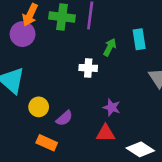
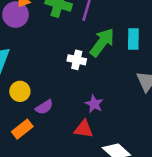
green arrow: (110, 47) -> (102, 42), size x1.6
orange rectangle: (47, 143) -> (22, 129), turned -72

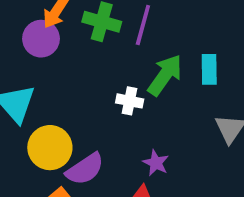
yellow circle: (20, 91) -> (50, 148), size x1.5
purple semicircle: (44, 107) -> (85, 169), size x1.5

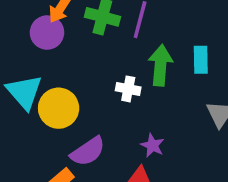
green arrow: (165, 75) -> (160, 65), turned -30
yellow circle: (50, 148) -> (59, 108), moved

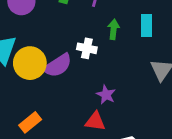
green arrow: (160, 65) -> (113, 29), size x0.6
purple semicircle: (88, 151) -> (58, 65), moved

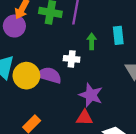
purple semicircle: (58, 65) -> (49, 75), turned -125
purple star: (106, 95) -> (91, 95), size x1.5

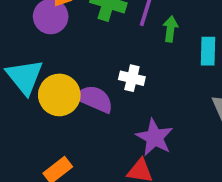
green arrow: (92, 41) -> (170, 29), moved

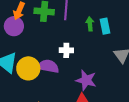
green arrow: (170, 29) -> (90, 24), moved

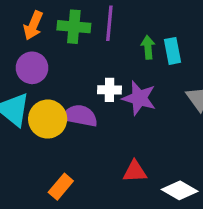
purple circle: (14, 26) -> (32, 68), moved
purple star: (86, 80) -> (139, 98), moved

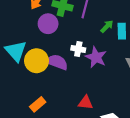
green arrow: (148, 47) -> (107, 26), turned 40
purple circle: (32, 68) -> (48, 24), moved

